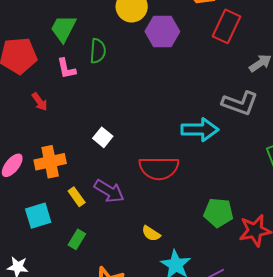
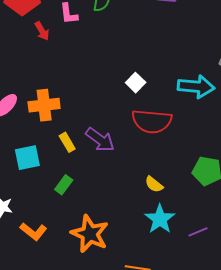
red arrow: (40, 102) -> (42, 31), moved
white square: (103, 137) -> (136, 83), moved
yellow semicircle: (151, 233) -> (154, 184), moved

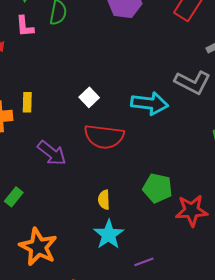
yellow rectangle: (67, 142) -> (27, 102), moved, turned 30
yellow semicircle: (154, 184) -> (104, 200), turned 48
purple line: (198, 232) -> (144, 262), moved

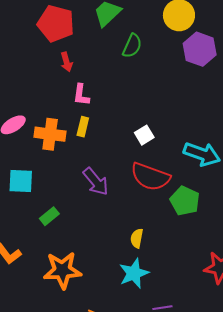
pink L-shape: (25, 26) -> (81, 95), moved
green pentagon: (157, 188) -> (185, 201), moved
orange star: (38, 247) -> (62, 270), turned 30

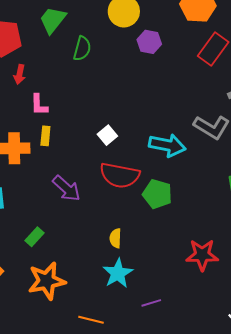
purple hexagon: (200, 49) -> (149, 42), size x0.7
red arrow: (67, 62) -> (20, 74), turned 36
green rectangle: (49, 216) -> (34, 237), moved

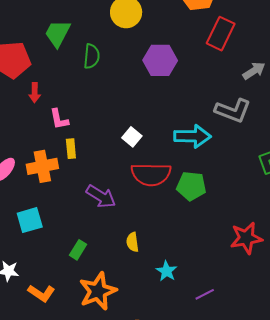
purple hexagon: (149, 42) -> (160, 60), moved, size x1.4
yellow semicircle: (115, 238) -> (132, 242), moved
cyan star: (118, 273) -> (166, 271), size x0.7

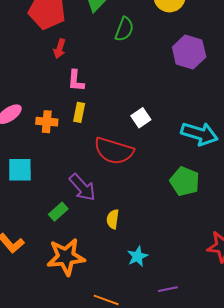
orange cross: (42, 166) -> (47, 122), size x0.7
red semicircle: (151, 174) -> (114, 151), moved
purple arrow: (101, 197) -> (82, 187), moved

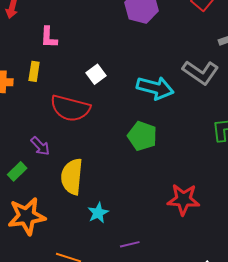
pink L-shape: (76, 81) -> (49, 37), moved
purple arrow: (82, 187) -> (40, 146), size x0.7
yellow semicircle: (113, 219) -> (72, 177), size x1.8

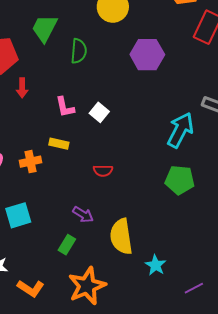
yellow rectangle: (34, 71) -> (59, 144), turned -72
white square: (96, 74) -> (99, 112), moved
cyan arrow: (155, 88) -> (180, 130), turned -63
red semicircle: (70, 108) -> (103, 171), size x0.5

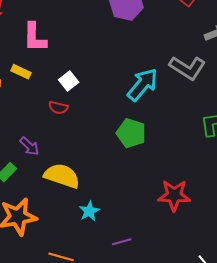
pink L-shape: (65, 107) -> (35, 37), size x1.4
white square: (99, 112) -> (69, 81), moved
yellow semicircle: (121, 236) -> (62, 176), turned 105

